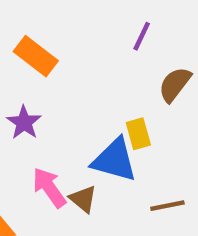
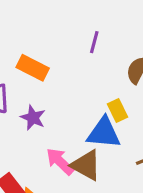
purple line: (142, 36) -> (94, 42), moved
brown triangle: (83, 199) -> (86, 165), size x1.5

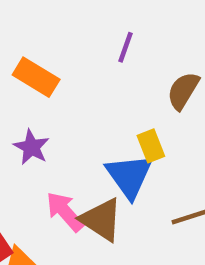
blue triangle: (104, 133) -> (129, 176), turned 45

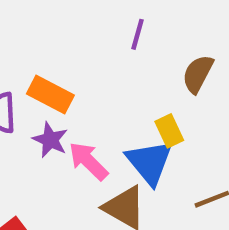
orange rectangle: (36, 77) -> (50, 95), moved
pink arrow: (65, 212) -> (88, 161), moved

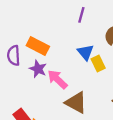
blue triangle: (150, 162) -> (85, 52), moved, size x0.7

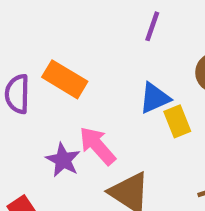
blue triangle: (85, 52) -> (155, 98), turned 42
purple star: (38, 69) -> (63, 160), moved

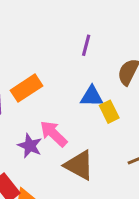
orange rectangle: (65, 79) -> (27, 88), turned -60
blue triangle: (155, 98) -> (92, 96), turned 30

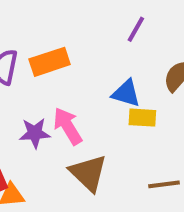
yellow rectangle: (109, 112) -> (142, 118), turned -75
purple star: (30, 146) -> (35, 133), turned 30

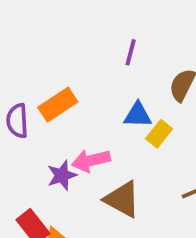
yellow rectangle: (142, 118) -> (159, 134), turned -40
pink arrow: (68, 126) -> (91, 161), turned -57

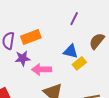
purple star: (62, 175) -> (23, 58), moved

